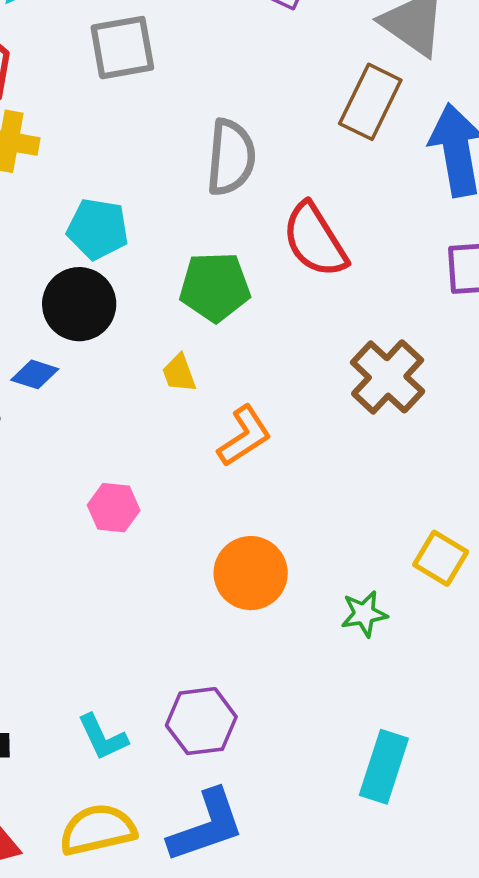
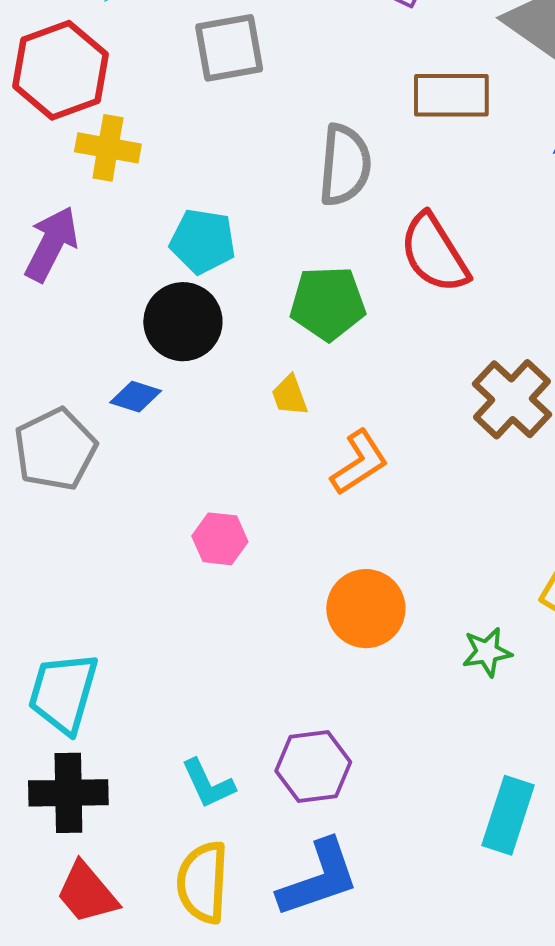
brown rectangle: (370, 102) -> (451, 95), moved, turned 64
yellow semicircle: (98, 830) -> (203, 882), turned -74

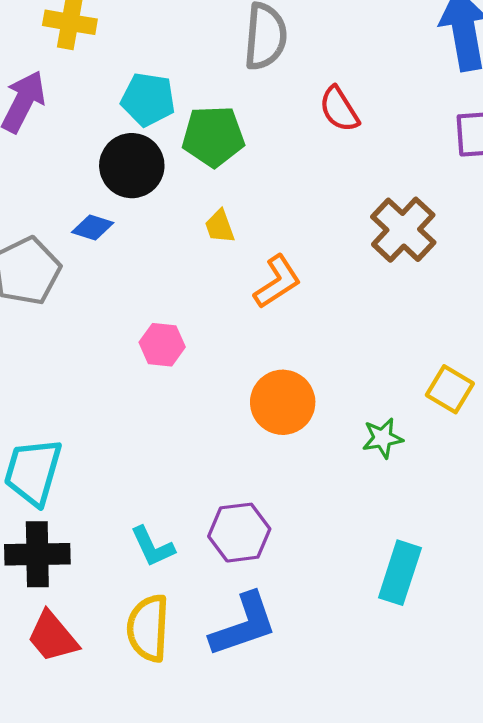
red semicircle: (434, 253) -> (339, 109), size x0.7
green pentagon: (328, 303) -> (213, 136), moved

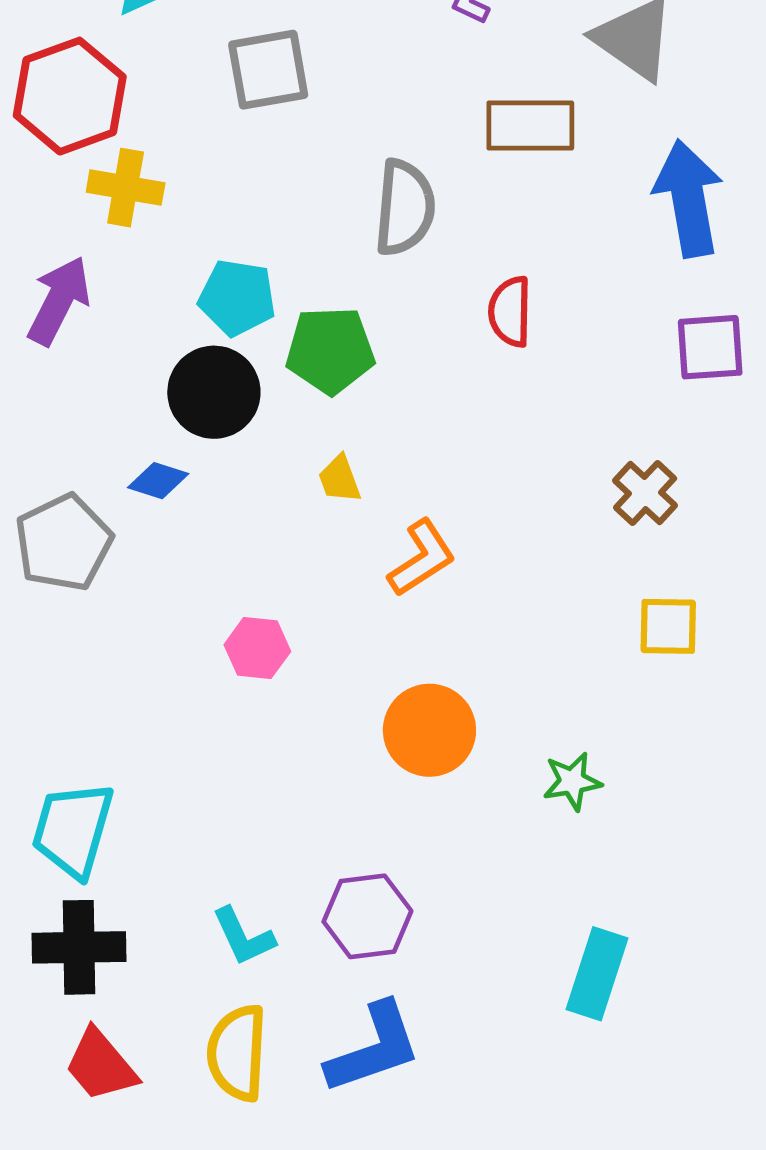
red semicircle: (339, 109) -> (510, 312), turned 33
brown cross: (403, 230) -> (645, 493), moved, size x0.7
yellow square: (450, 389) -> (668, 626), moved, turned -30

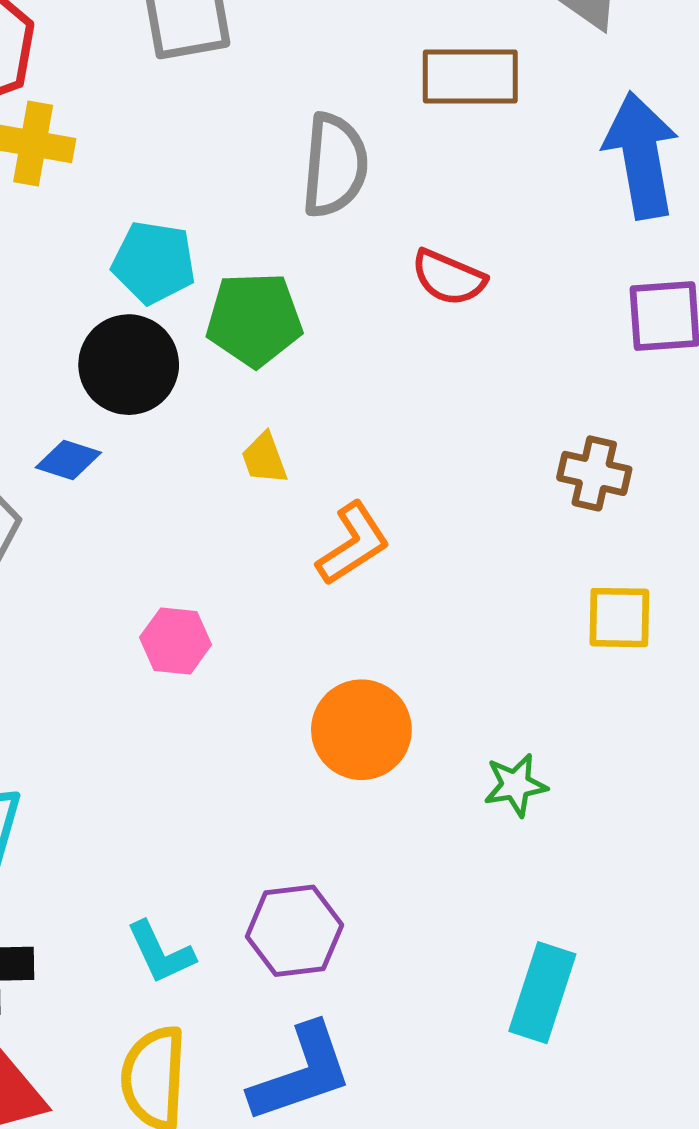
red semicircle: (510, 312) -> (449, 278), turned -68
brown cross: (645, 493) -> (594, 473), turned -30

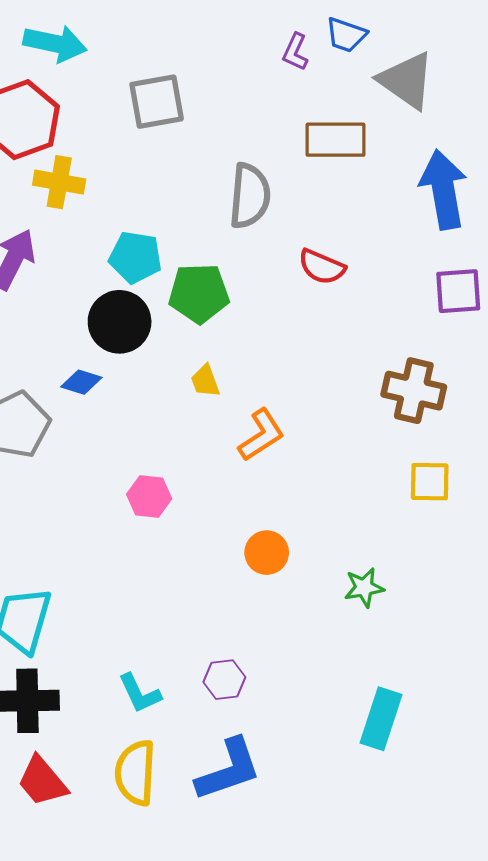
brown cross: (594, 473) -> (414, 391), size x1.4
orange circle: (361, 730) -> (267, 553), size x0.7
purple hexagon: (294, 931) -> (224, 680), size x0.7

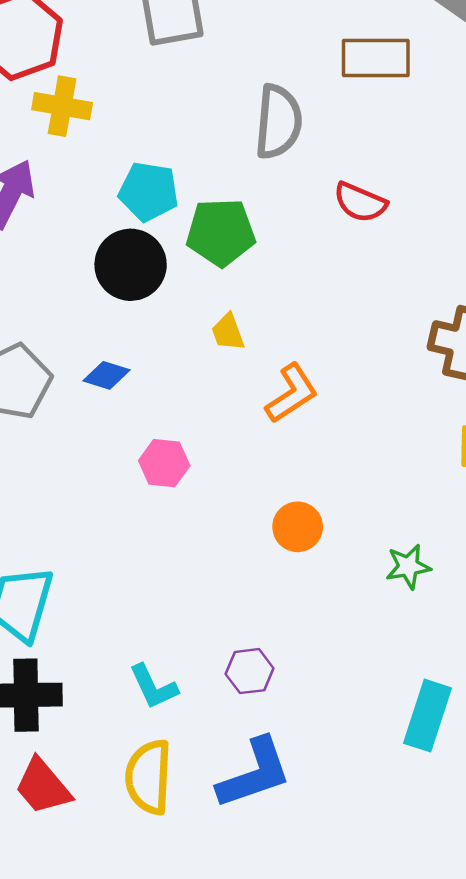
blue diamond: (81, 382) -> (107, 375), moved

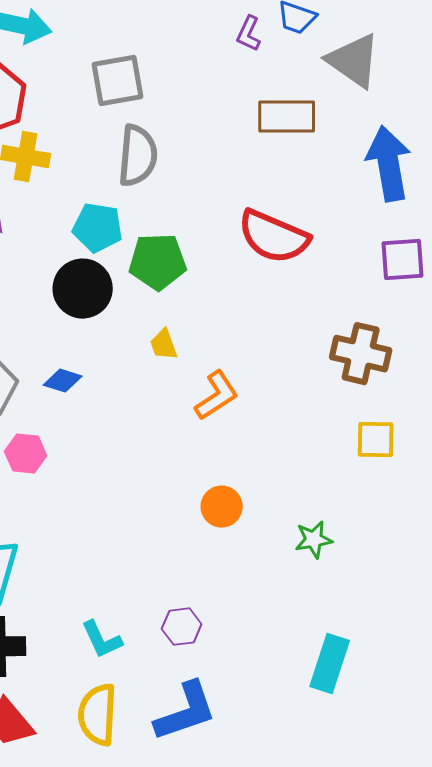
gray semicircle: (278, 122) -> (138, 156), moved
red semicircle: (360, 202) -> (274, 237), size x1.6
pink hexagon: (164, 463) -> (26, 454), moved

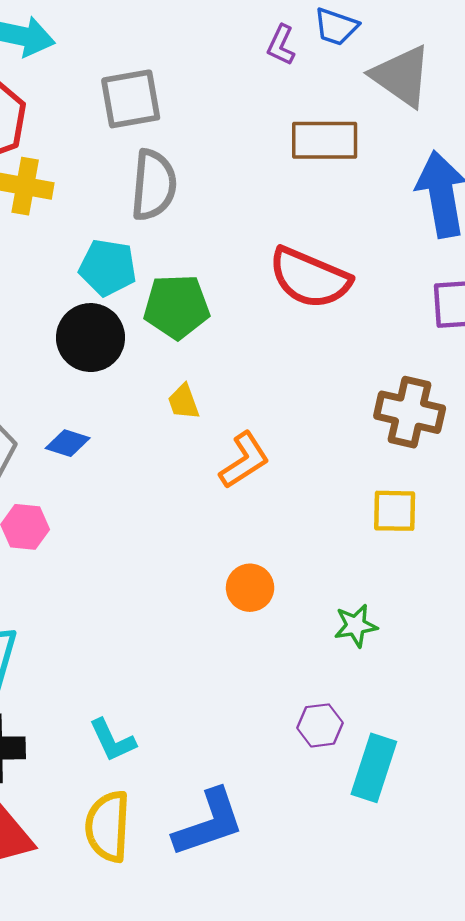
yellow square: (376, 440) -> (395, 511), moved
purple hexagon: (182, 627) -> (320, 725), moved

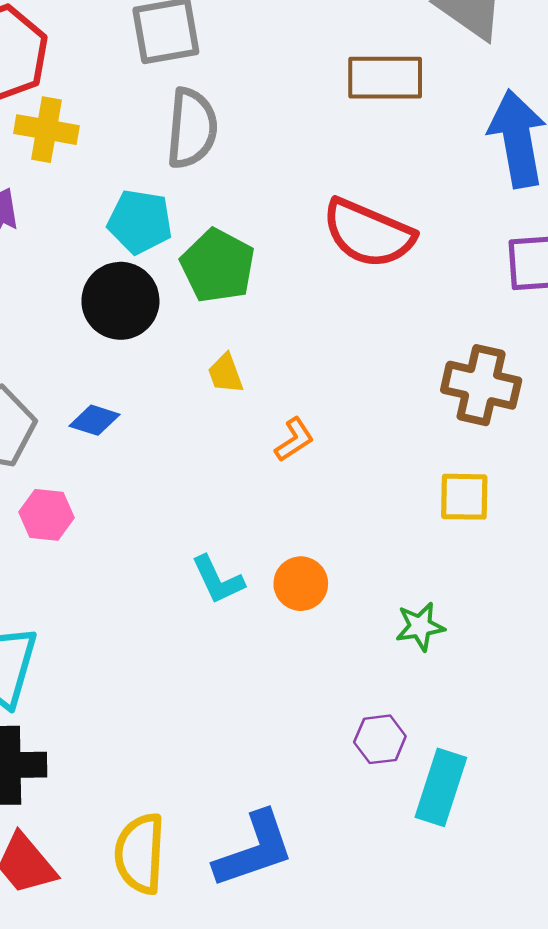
green pentagon: (177, 307) -> (218, 266), turned 30
orange L-shape: (244, 460) -> (294, 440), size x0.7
cyan L-shape: (112, 740) -> (218, 580), moved

